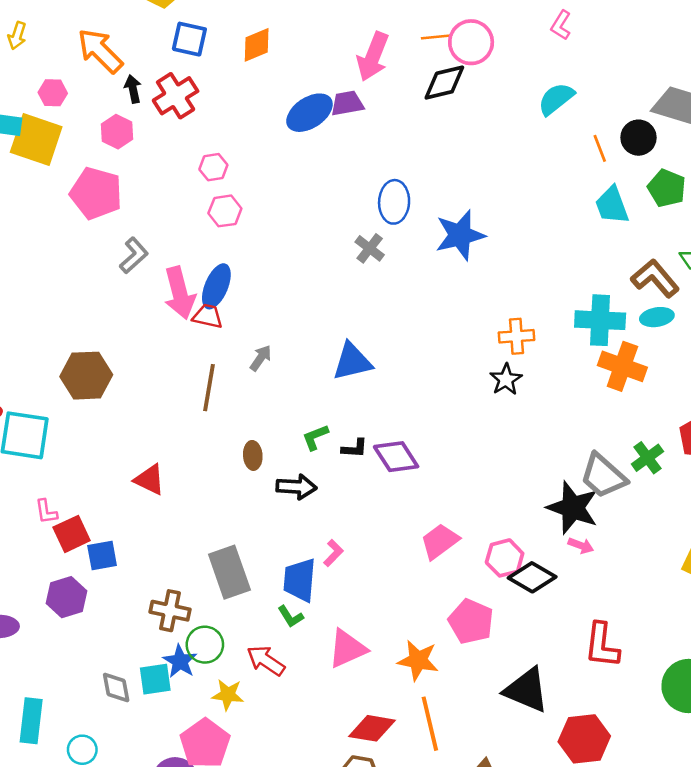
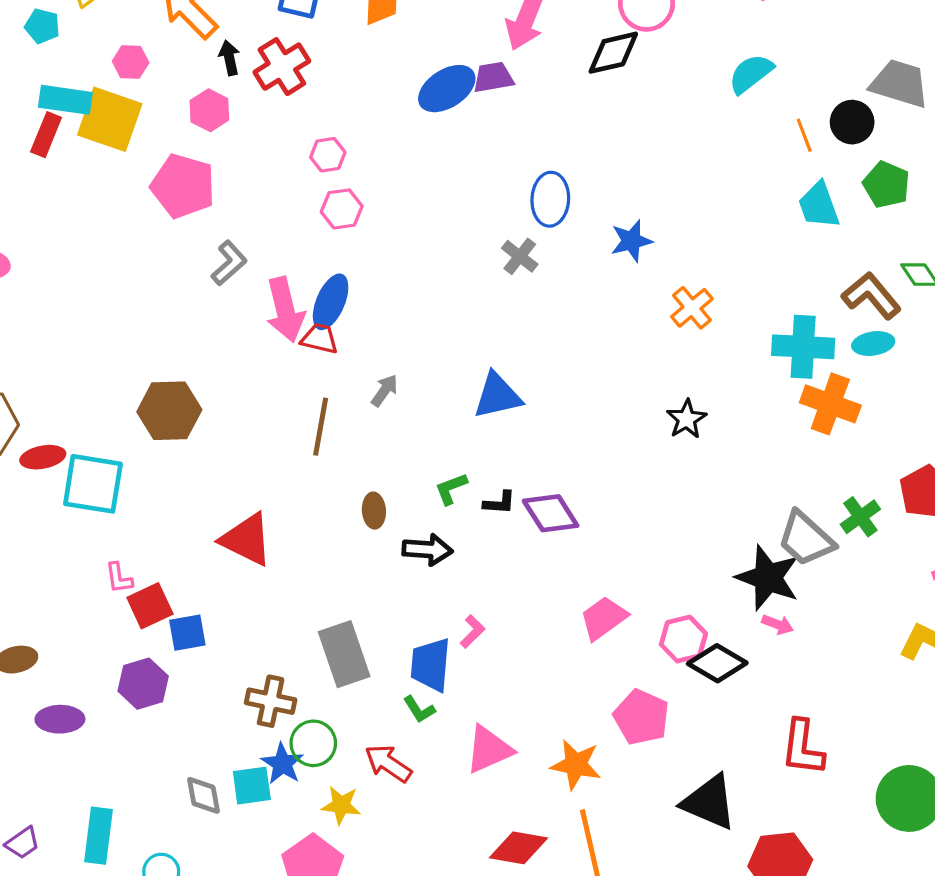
blue star: (460, 235) -> (631, 241), size x0.7
orange cross: (517, 336) -> (692, 308), moved, turned -36
red triangle: (150, 480) -> (247, 539), size x1.4

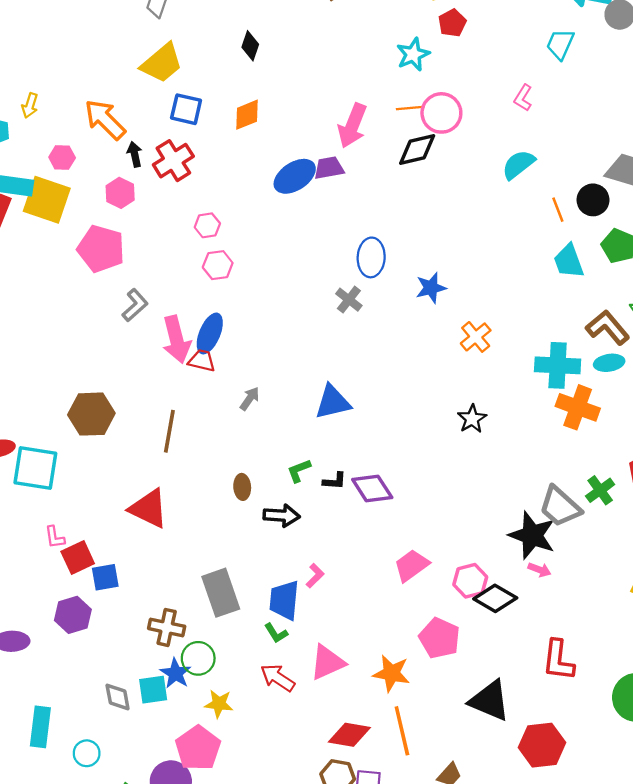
brown line: (321, 427) -> (169, 431), moved
red arrow: (388, 763) -> (278, 678), moved

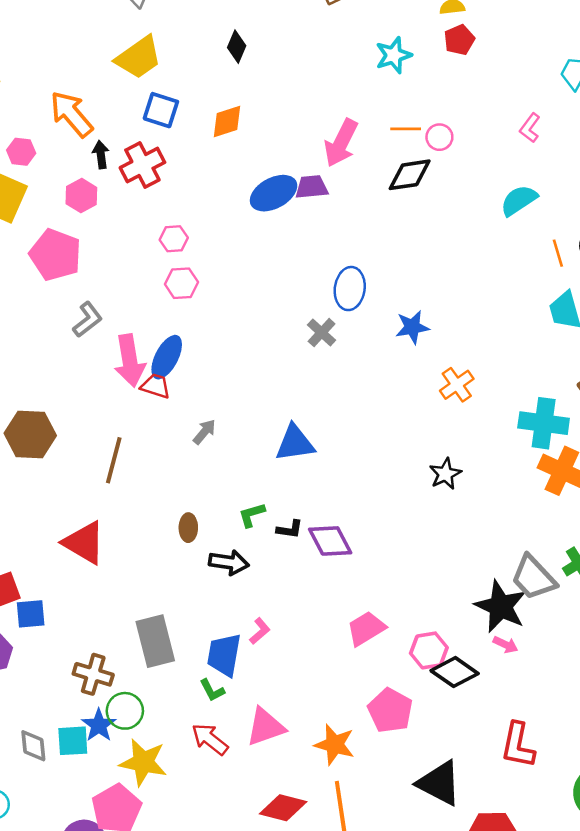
cyan star: (413, 54) -> (394, 55), moved
pink circle: (441, 113) -> (439, 137), size x0.6
yellow star: (219, 704) -> (143, 762), size x1.5

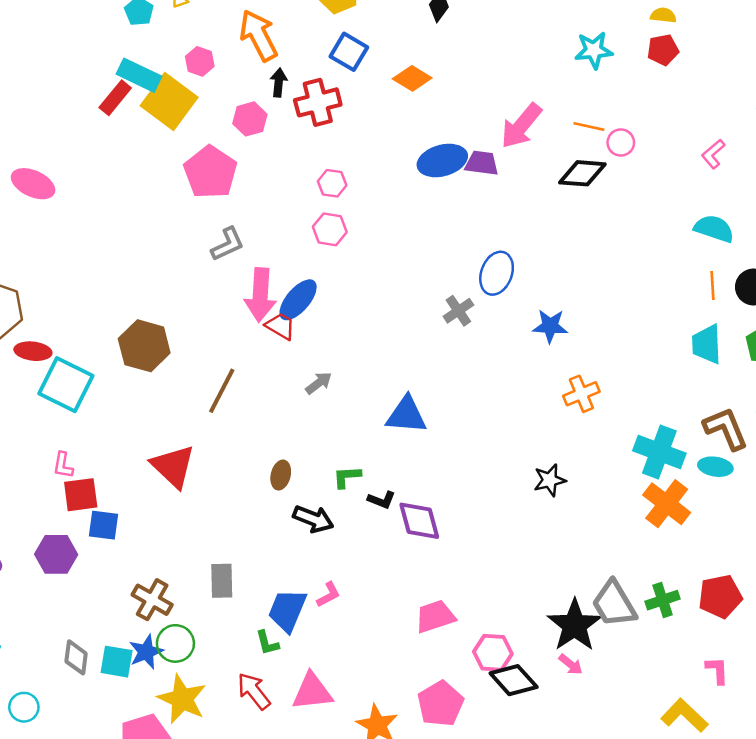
orange diamond: (227, 122) -> (412, 78), turned 36
cyan semicircle: (519, 200) -> (714, 229), moved, turned 39
gray rectangle: (155, 641) -> (222, 581), size x0.7

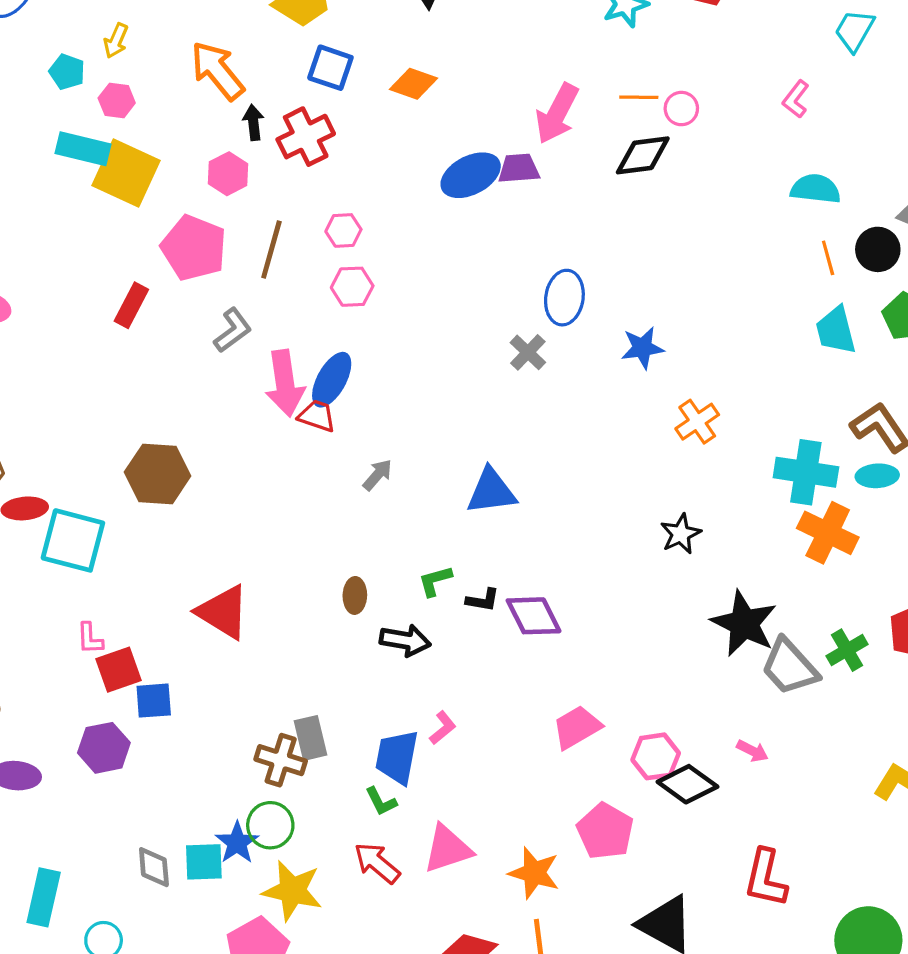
pink hexagon: (200, 61) -> (117, 101), moved
red rectangle: (115, 98) -> (131, 305), moved
brown line: (222, 391) -> (271, 250), moved
brown cross: (152, 600) -> (281, 760), moved
black star: (575, 625) -> (744, 623), moved

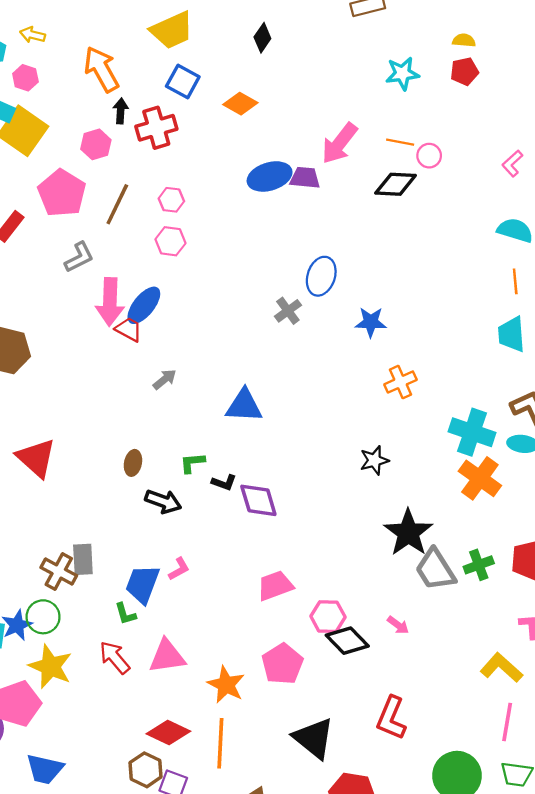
yellow arrow: (116, 41) -> (33, 35), turned 70

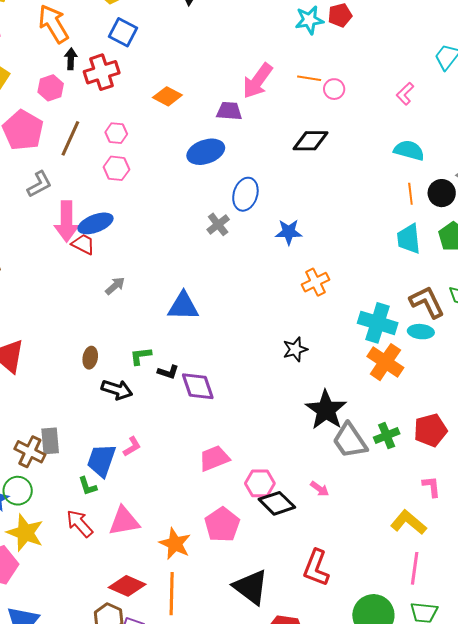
red pentagon: (464, 71) -> (340, 15), moved
orange diamond: (240, 104) -> (167, 96), moved
blue ellipse: (270, 176) -> (206, 152), moved
black diamond: (396, 184) -> (310, 141), moved
blue ellipse: (144, 305) -> (95, 223), turned 32

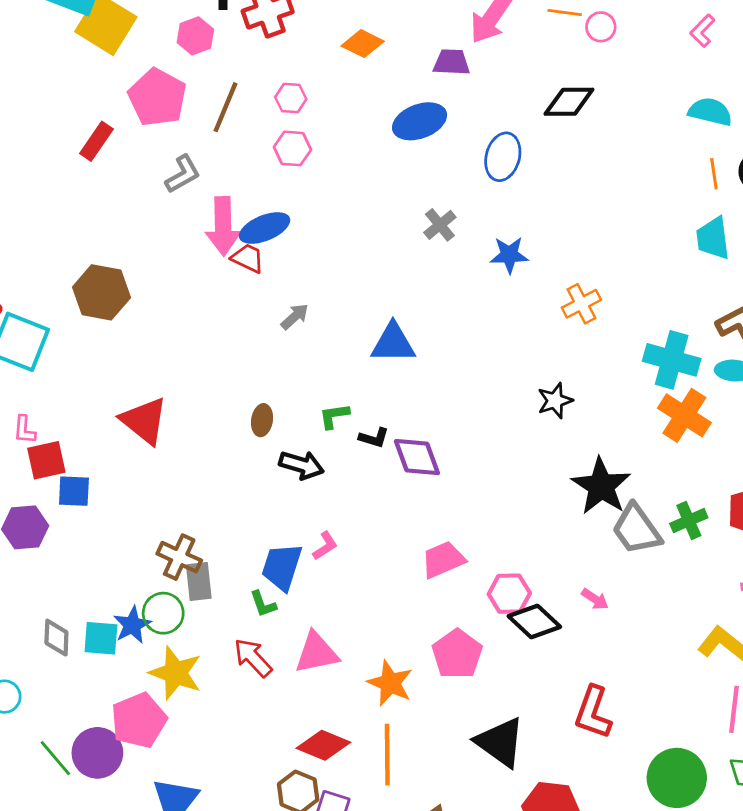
blue ellipse: (245, 194) -> (503, 157), moved
blue star: (289, 232) -> (509, 255), moved
gray rectangle: (50, 441) -> (199, 582), moved

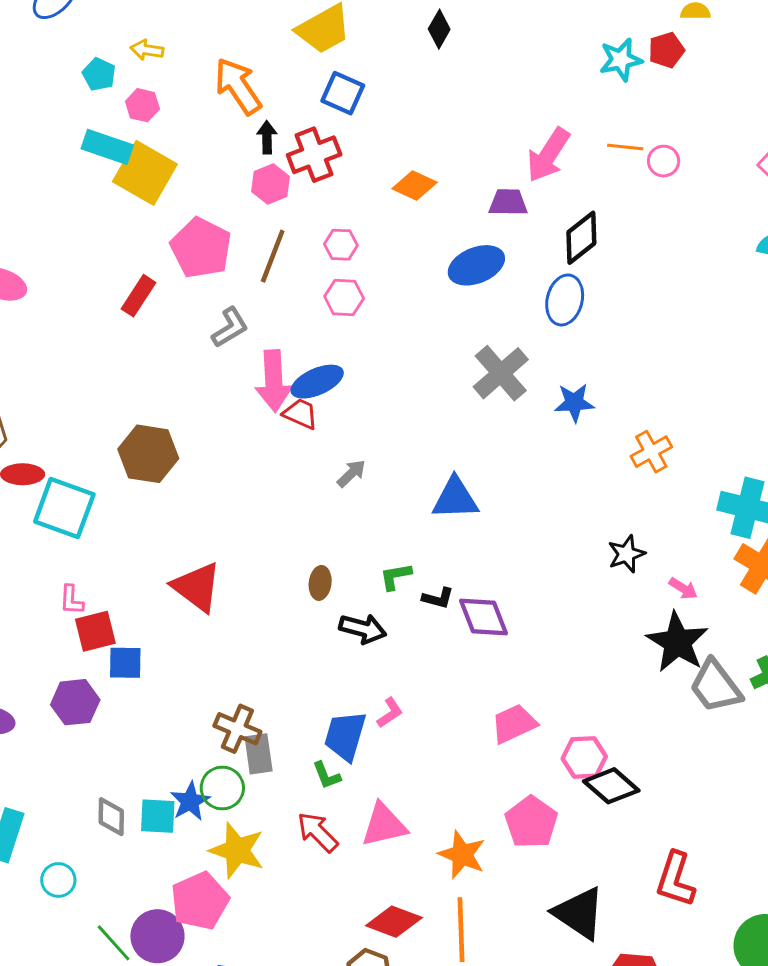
pink hexagon: (195, 36) -> (270, 184), moved
black diamond: (569, 102) -> (581, 238), moved, turned -36
gray cross: (440, 225) -> (501, 373), size x1.6
pink arrow: (595, 599) -> (683, 588), moved

